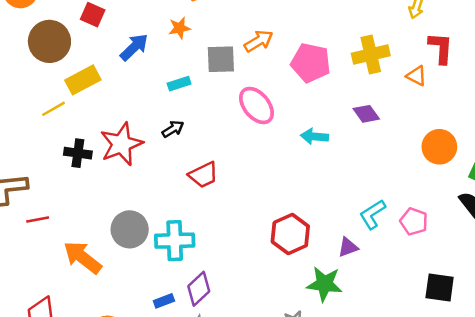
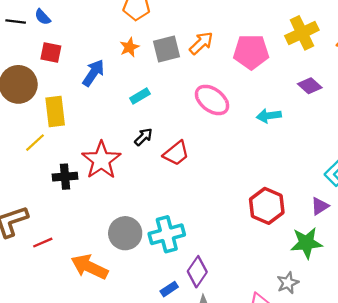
gray square: (221, 59) -> (167, 49), moved
yellow rectangle: (83, 80) -> (55, 112), turned -56
red trapezoid: (203, 175) -> (176, 153), moved

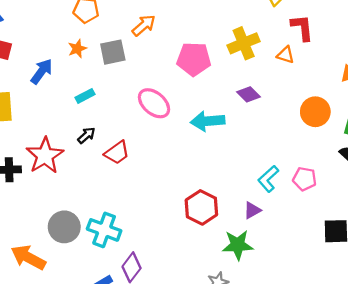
orange arrow: (201, 43) -> (144, 25), moved
cyan arrow: (269, 116) -> (208, 121), size x1.4
cyan cross: (167, 234) -> (104, 230), turned 32

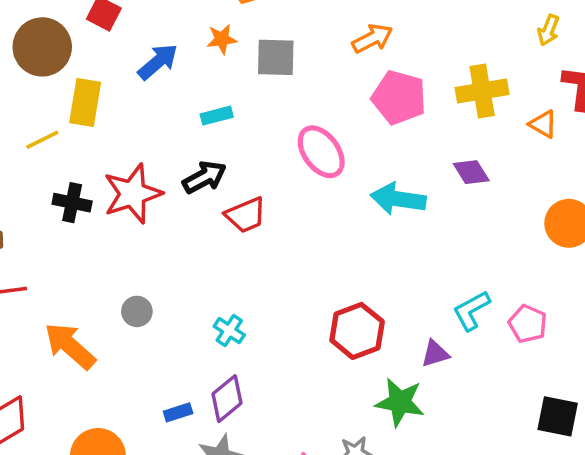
orange arrow: (144, 25) -> (372, 38), moved
black arrow: (86, 135) -> (204, 177), size x1.4
gray circle: (64, 227) -> (137, 311), size x0.6
cyan cross: (104, 230) -> (229, 331), moved, size x0.6

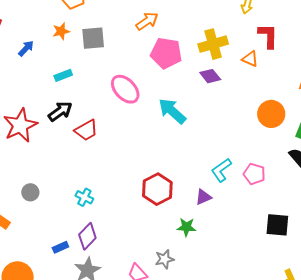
blue arrow: (158, 62) -> (26, 48), size x0.7
purple diamond: (471, 172) -> (210, 76), moved
cyan arrow: (398, 199) -> (172, 111), turned 40
green star: (400, 402) -> (186, 227), size x0.7

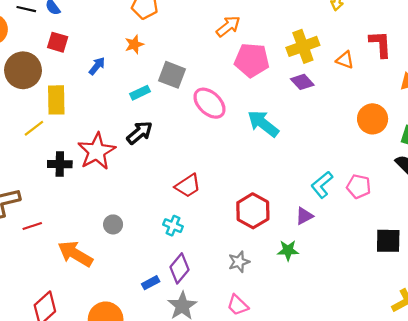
red L-shape: (268, 36) -> (380, 44), moved
gray square: (93, 38) -> (172, 75), moved, turned 30
red trapezoid: (86, 130) -> (188, 186), moved
gray star: (164, 259) -> (239, 262), moved

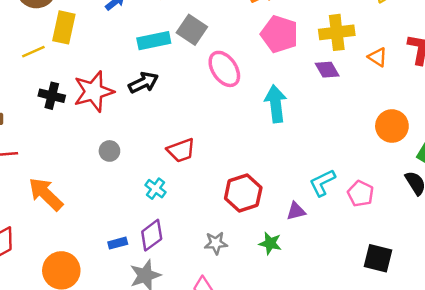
cyan rectangle: (140, 93) -> (154, 41), size x1.5
cyan arrow: (263, 124) -> (276, 104), turned 32
gray circle: (113, 224) -> (109, 151), moved

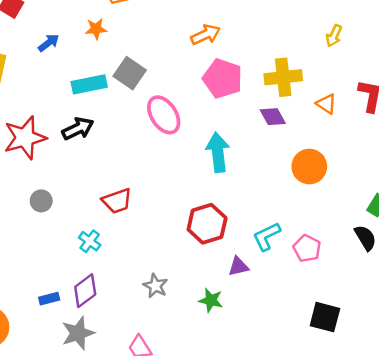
orange circle: (392, 126) -> (309, 167), moved
red hexagon: (243, 193) -> (207, 224), moved
gray star: (216, 243) -> (155, 286), moved, turned 30

